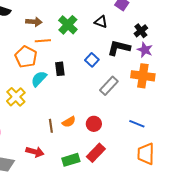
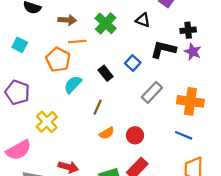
black cross: (141, 31) -> (188, 30), turned 32
black rectangle: (60, 69) -> (106, 73), moved, turned -32
orange cross: (143, 76) -> (190, 101), moved
yellow cross: (16, 97) -> (47, 122), moved
brown line: (51, 126) -> (98, 107), moved, turned 32

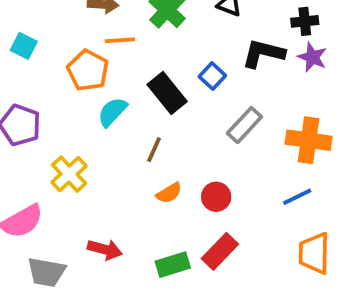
black rectangle: (106, 73) -> (167, 93), size x1.5
blue line: (184, 135) -> (297, 197), turned -48

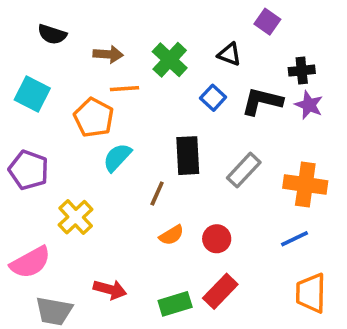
cyan square: (24, 46) -> (32, 94), size x1.4
blue square: (212, 76) -> (213, 98), moved
black rectangle: (167, 93) -> (188, 156), moved, turned 36

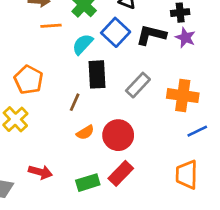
blue square: (213, 98) -> (116, 32), size x1.5
orange pentagon: (94, 118) -> (29, 80), moved
cyan semicircle: (117, 157) -> (83, 44), moved
red circle: (217, 239) -> (118, 135), size x1.5
blue line: (294, 239) -> (197, 131), moved

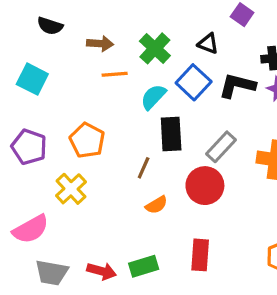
red circle: (118, 135) -> (205, 186), moved
red arrow: (40, 172) -> (102, 271), moved
red rectangle: (121, 173) -> (200, 255), turned -40
green rectangle: (88, 183) -> (144, 266), moved

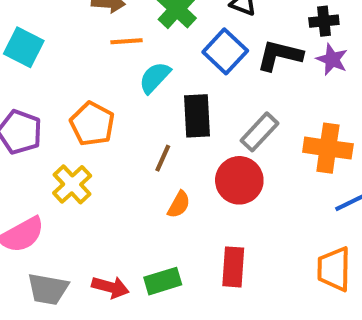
cyan semicircle: (153, 97) -> (155, 78), moved
orange semicircle: (157, 205) -> (179, 204), turned -30

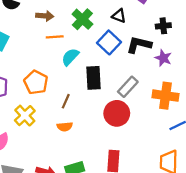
purple star: (332, 59) -> (163, 58), moved
brown line: (163, 158) -> (66, 101), moved
orange semicircle: (179, 204) -> (65, 127), moved, turned 56

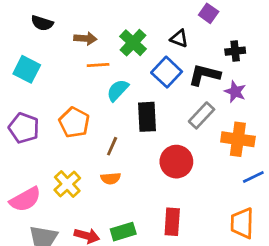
gray rectangle: (128, 87) -> (202, 115), moved
yellow cross: (25, 116) -> (67, 184), moved

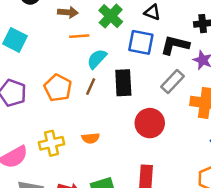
blue square: (167, 72) -> (141, 42), turned -32
brown line: (112, 146) -> (91, 87), moved
yellow cross: (67, 184) -> (52, 143), turned 30

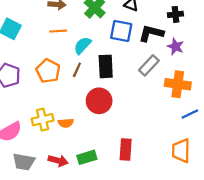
orange line: (79, 36) -> (58, 31), moved
red circle: (150, 123) -> (99, 101), moved
orange semicircle: (91, 138) -> (66, 123), moved

